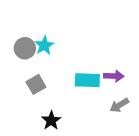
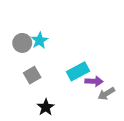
purple arrow: (114, 76) -> (94, 81), moved
cyan rectangle: (87, 80) -> (78, 71), turned -30

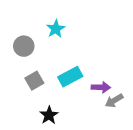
cyan star: (40, 40) -> (56, 29), moved
cyan rectangle: (78, 71) -> (70, 77), moved

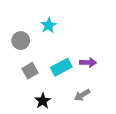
purple arrow: (101, 87) -> (88, 63), moved
gray arrow: (114, 101) -> (82, 95), moved

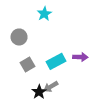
cyan star: (49, 25) -> (44, 14), moved
gray arrow: (82, 95) -> (51, 87), moved

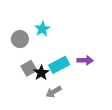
cyan star: (44, 14) -> (42, 29), moved
black star: (39, 92) -> (41, 73), moved

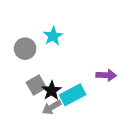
cyan rectangle: (59, 65) -> (73, 95), moved
gray arrow: (54, 92) -> (52, 107), moved

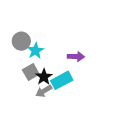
cyan star: (53, 36) -> (36, 51), moved
purple arrow: (106, 75) -> (76, 57), moved

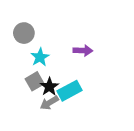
gray circle: (21, 41) -> (24, 33), moved
purple arrow: (76, 57) -> (83, 50), moved

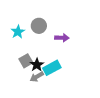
gray circle: (24, 33) -> (39, 26), moved
cyan star: (40, 57) -> (18, 32), moved

